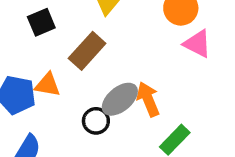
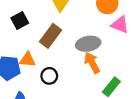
gray ellipse: (120, 99) -> (88, 44), moved, turned 35
black circle: (96, 121) -> (49, 76), moved

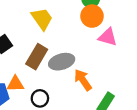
gray ellipse: (88, 44) -> (62, 62), moved

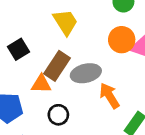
orange circle: (92, 16) -> (122, 40), moved
orange triangle: (15, 84) -> (41, 84), moved

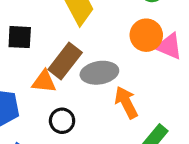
black square: (19, 49) -> (20, 37), turned 30

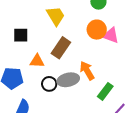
brown rectangle: (65, 61) -> (61, 48), moved
gray ellipse: (99, 73) -> (68, 80), moved

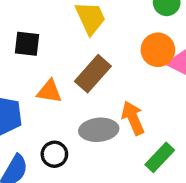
black circle: (49, 84) -> (54, 154), moved

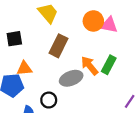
orange triangle: (49, 91) -> (24, 68), moved
green rectangle: (160, 157) -> (109, 65), moved

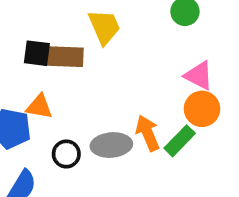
orange circle: (93, 21) -> (202, 109), moved
brown rectangle: (59, 46) -> (64, 57), moved, turned 50
black circle: (49, 100) -> (66, 154), moved

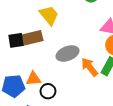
orange triangle: (39, 107) -> (33, 79), moved
gray ellipse: (111, 145) -> (67, 53), moved

